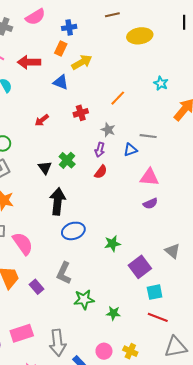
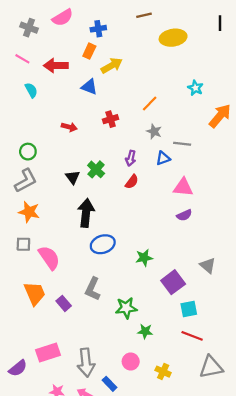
red arrow: (42, 120) -> (69, 127), turned -128
gray star: (108, 130) -> (154, 131), moved
green star: (84, 299) -> (126, 308), moved
pink circle: (104, 351) -> (131, 361), moved

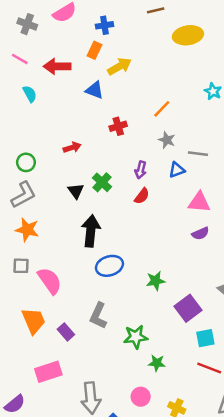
red arrow: (69, 127) -> (72, 147), moved, turned -32
pink rectangle: (48, 353) -> (48, 372), moved

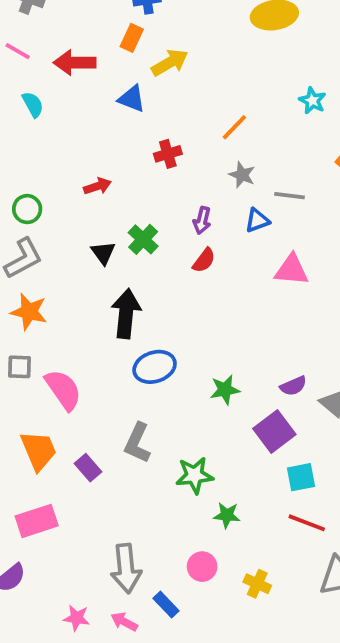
purple semicircle: (200, 233) -> (293, 386), moved
pink rectangle: (48, 372) -> (37, 521), moved

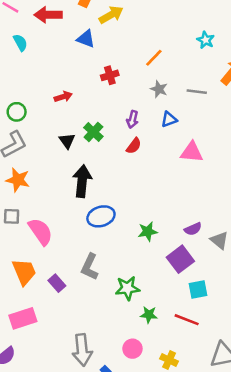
gray line: (290, 196) -> (197, 92), moved
red line: (307, 523) -> (187, 320), moved

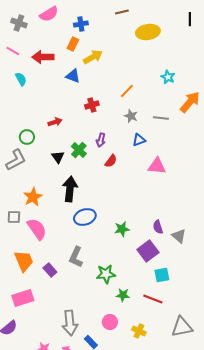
green circle: (17, 112) -> (27, 137), moved
purple arrow: (132, 119) -> (101, 140), moved
orange star: (18, 180) -> (33, 197), moved, turned 30
purple semicircle: (193, 229) -> (158, 227), turned 96

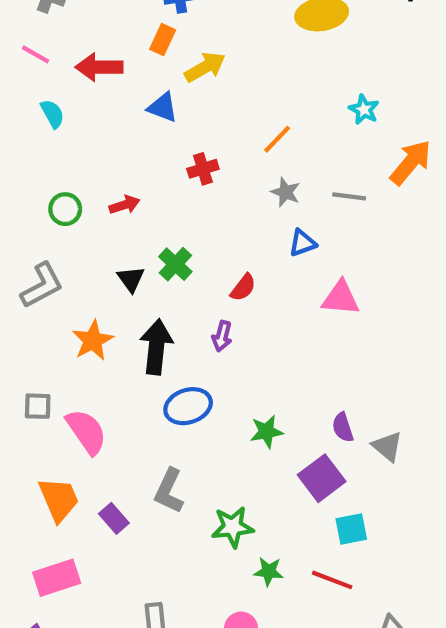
green circle: (27, 137) -> (65, 209), moved
purple arrow: (101, 140) -> (222, 336), moved
orange star: (33, 197) -> (93, 340), moved

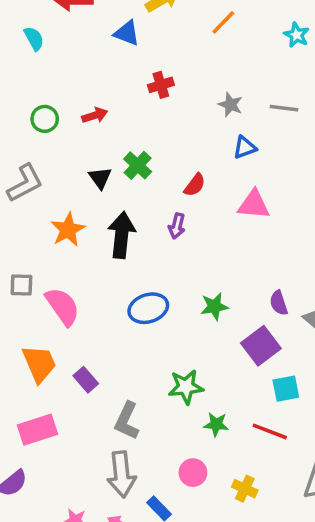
orange line: (277, 139) -> (223, 22), moved
pink triangle: (341, 298) -> (254, 205), moved
blue ellipse: (188, 406) -> (148, 308), moved
gray L-shape: (169, 491) -> (127, 421), moved

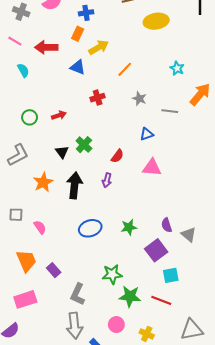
orange line: (223, 22) -> (125, 69), moved
gray star: (230, 105) -> (139, 99), moved
pink semicircle: (63, 306) -> (40, 227), size x0.6
green star: (216, 424) -> (130, 296), size x1.5

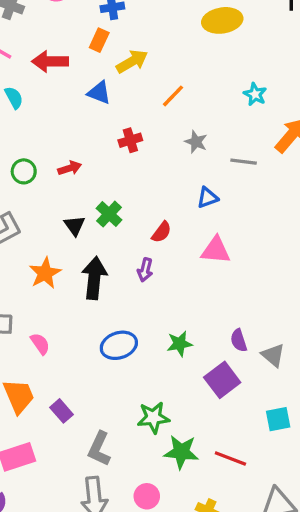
cyan square: (171, 275) -> (278, 419), moved
pink circle: (116, 325) -> (147, 496), moved

